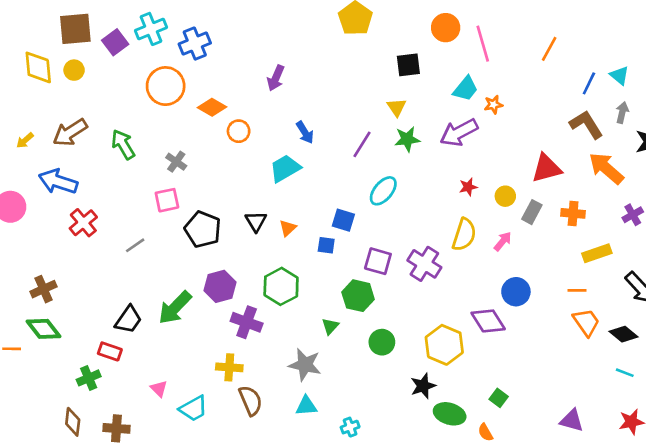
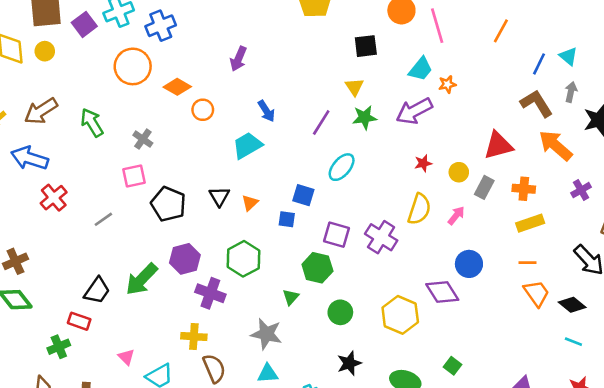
yellow rectangle: (597, 253) -> (530, 223), moved
black star: (423, 386) -> (349, 363), moved

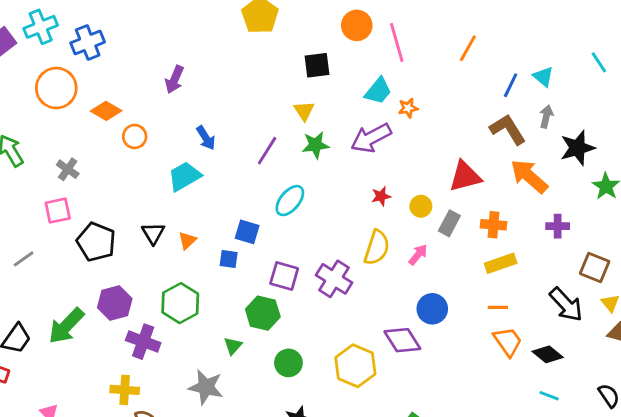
purple cross: (581, 190) -> (558, 226), turned 30

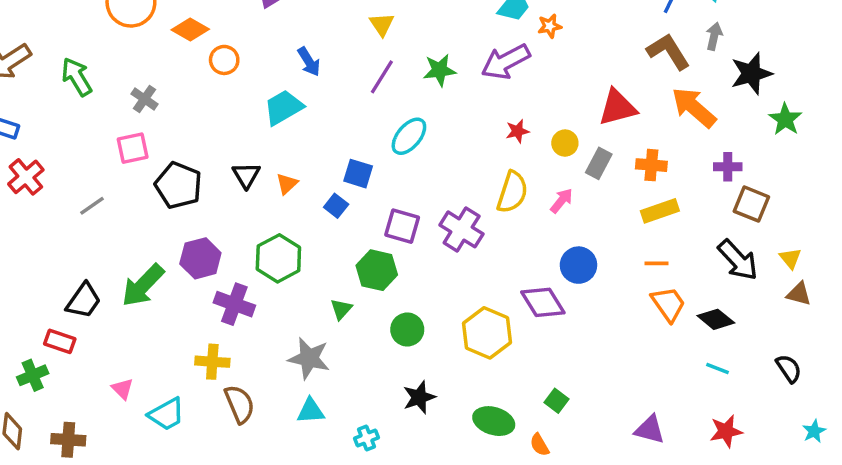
yellow triangle: (304, 111) -> (382, 24), moved
blue square: (229, 259) -> (336, 206), turned 30
brown square: (595, 267) -> (751, 204), moved

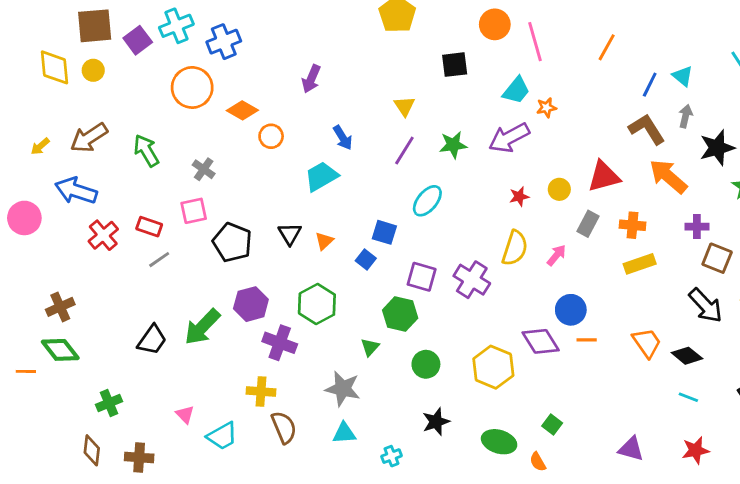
yellow circle: (565, 143) -> (559, 189), moved
orange line: (656, 263) -> (587, 340), moved
red rectangle: (60, 341) -> (149, 227), moved

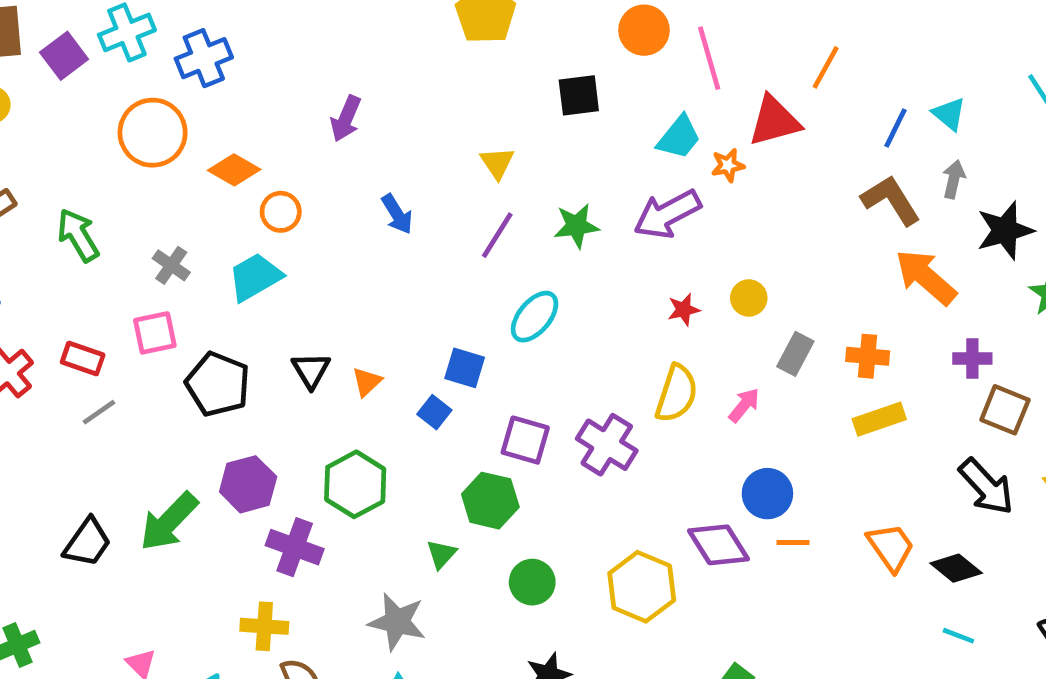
cyan trapezoid: (321, 176) -> (255, 277), moved
red triangle: (604, 176) -> (774, 121), moved

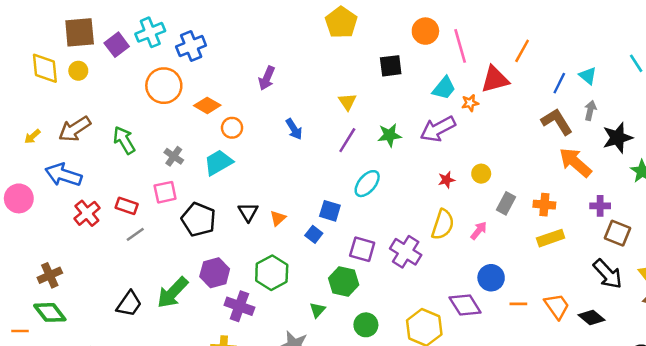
orange line: (793, 543) -> (518, 304), moved

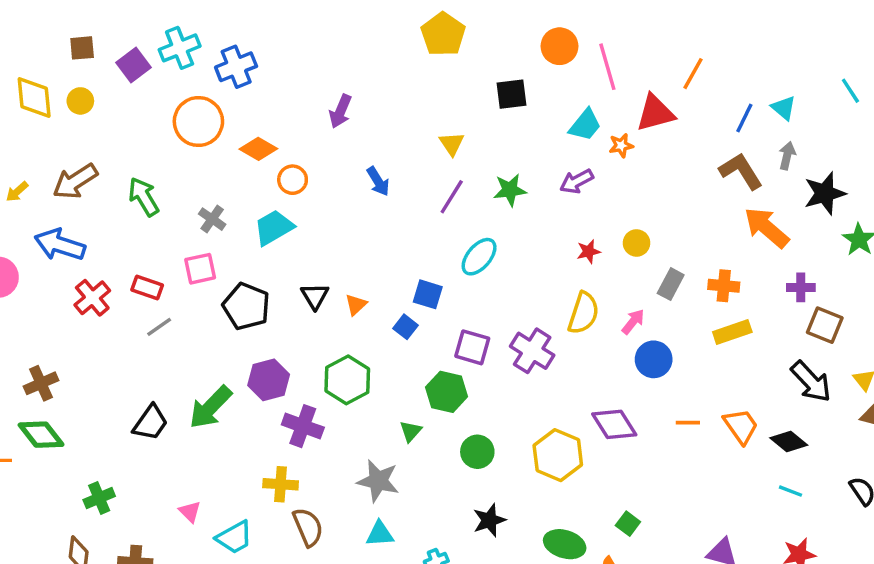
brown square: (80, 32) -> (82, 48), size x0.6
purple arrow: (438, 129) -> (577, 181), size x0.7
blue circle: (491, 278) -> (654, 359), moved

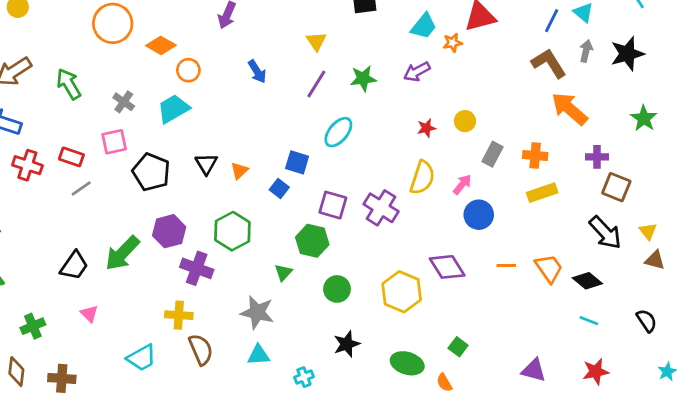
black star: (825, 193) -> (627, 54), moved
red cross: (92, 298) -> (27, 165), turned -32
pink triangle: (190, 512) -> (89, 314), moved

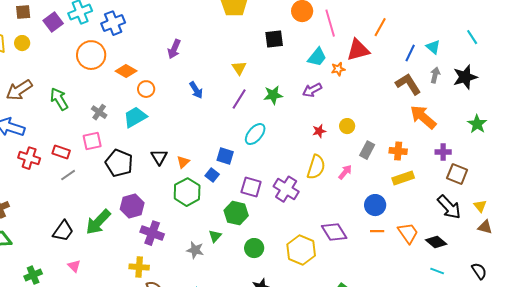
blue circle: (479, 215) -> (375, 205), moved
green hexagon: (232, 231) -> (187, 192), moved
gray star: (257, 312) -> (195, 250), moved, size x0.7

